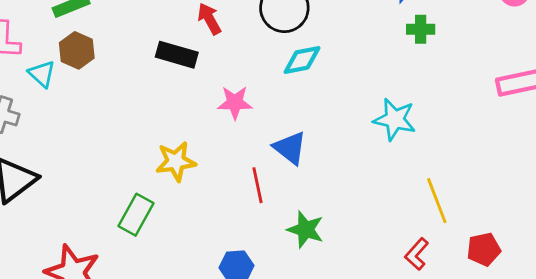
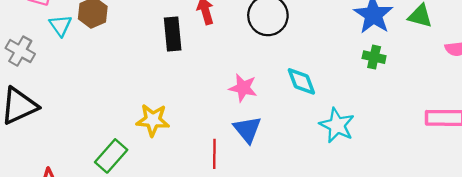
black rectangle: (177, 55) -> (173, 34), turned 56
cyan diamond: (302, 60) -> (301, 81), moved, turned 68
pink star: (235, 103) -> (243, 88), moved

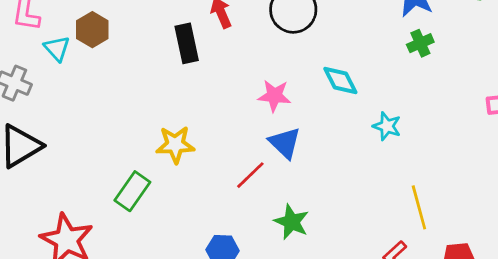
green cross: (374, 57) -> (420, 43), turned -30
cyan star: (337, 125) -> (387, 126), size x0.7
red line: (214, 154) -> (250, 175), turned 52

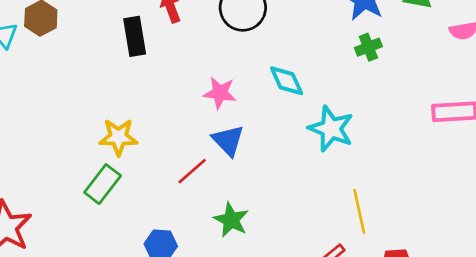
cyan star: (387, 126) -> (331, 129), size x1.6
green rectangle: (132, 191) -> (103, 184), moved

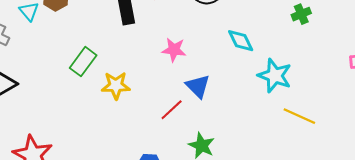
pink star: (220, 93) -> (174, 50), moved
green rectangle: (103, 184) -> (83, 62), moved
yellow line: (359, 211) -> (299, 116), moved, turned -52

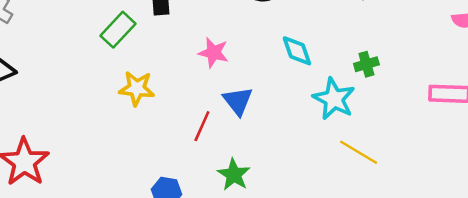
green cross: (301, 14) -> (366, 64), moved
green rectangle: (83, 62) -> (118, 30), moved
red line: (172, 110) -> (202, 126), turned -30

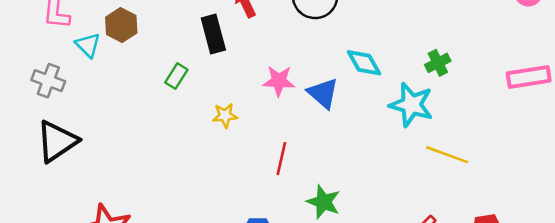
green rectangle: (118, 30) -> (176, 76), size x0.7
yellow star: (137, 88) -> (225, 115), moved, size x0.7
blue triangle: (238, 101) -> (323, 93), moved

